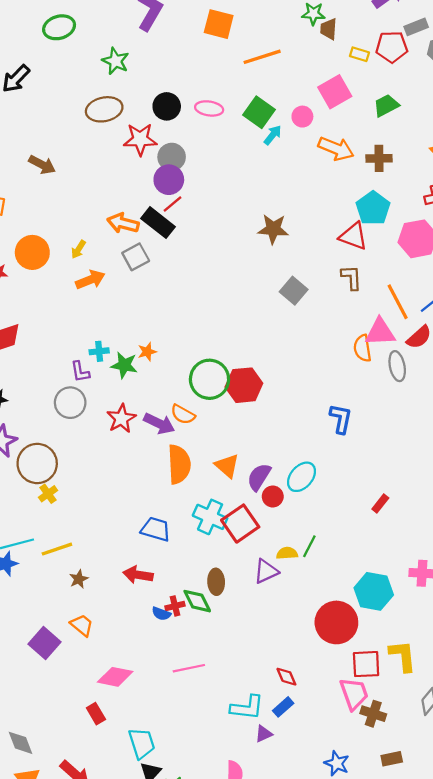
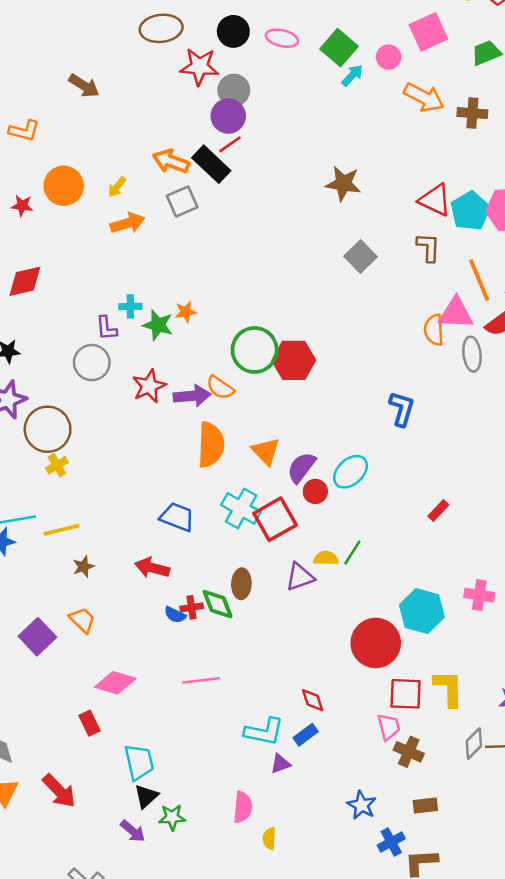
cyan pentagon: (373, 208) -> (470, 211), moved
purple arrow: (159, 424) -> (192, 396), turned -36
pink trapezoid: (354, 694) -> (389, 727), size x0.7

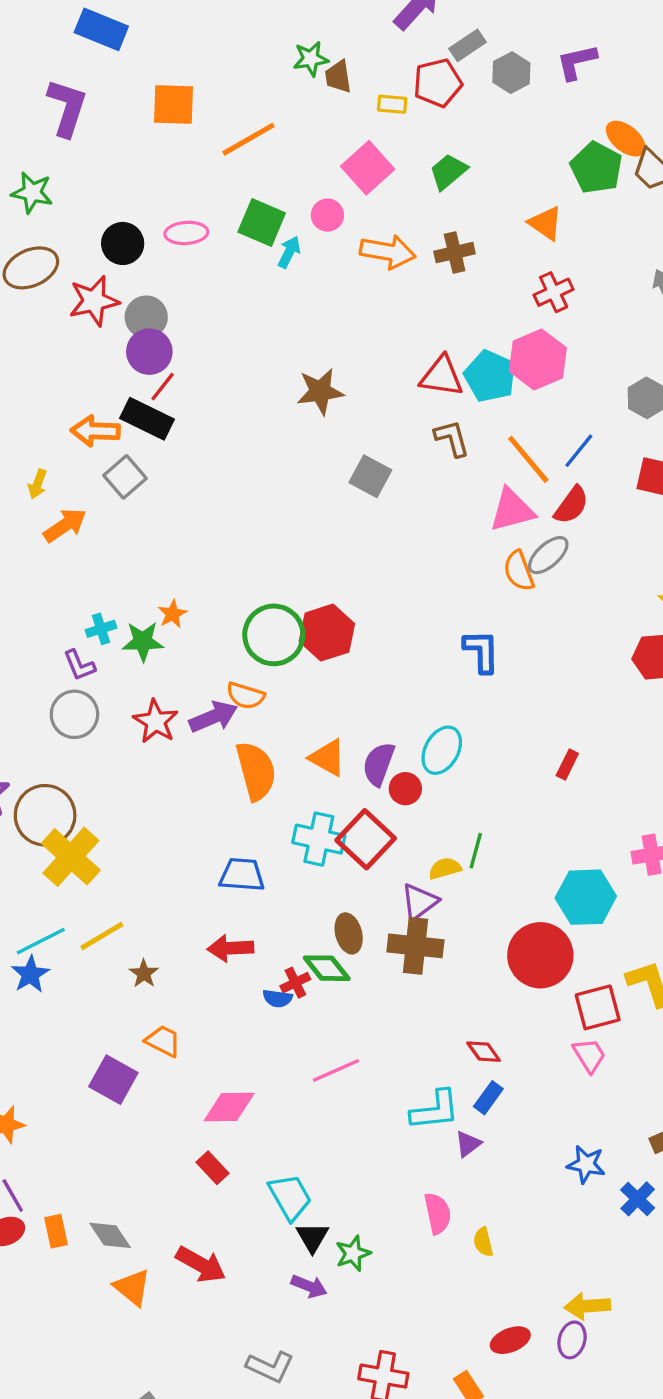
orange semicircle: (434, 330) -> (519, 571), moved
gray ellipse: (472, 354) -> (548, 555), turned 72
yellow cross: (57, 465) -> (71, 857), size x2.0
brown cross: (409, 752) -> (415, 946), moved, size x1.4

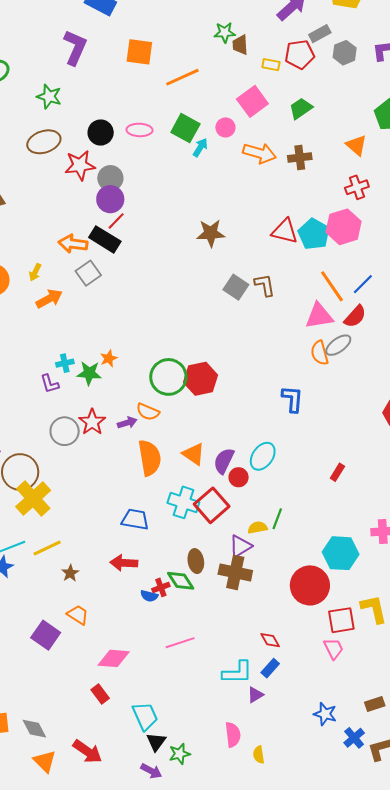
brown L-shape: (452, 438) -> (265, 285), moved
gray circle: (74, 714) -> (65, 431), moved
purple arrow: (213, 717) -> (127, 423), size x0.7

